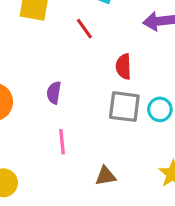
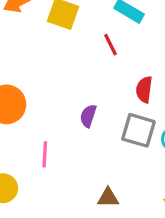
purple semicircle: (54, 93) -> (88, 116), moved
pink line: (62, 142) -> (45, 154), moved

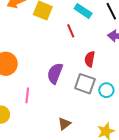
purple semicircle: (88, 116) -> (55, 73), size x1.5
brown triangle: (108, 198) -> (64, 124), turned -40

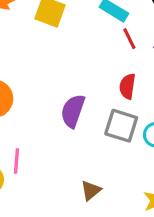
red line: (71, 31) -> (129, 39), moved
pink line: (27, 95) -> (16, 161), moved

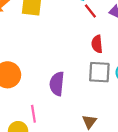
purple semicircle: (73, 111) -> (57, 84), moved

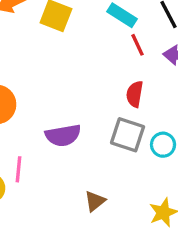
purple semicircle: (57, 84) -> (63, 135), turned -120

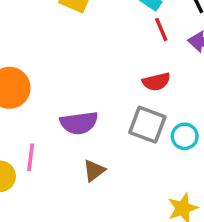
red semicircle: (135, 94) -> (156, 82), turned -115
brown triangle: (95, 201) -> (94, 171), moved

